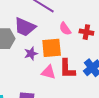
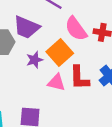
pink semicircle: (65, 29) -> (76, 29), size x1.5
orange square: (52, 48) -> (60, 53), turned -35

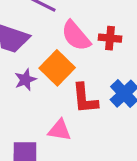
pink triangle: (56, 82) -> (60, 130), moved

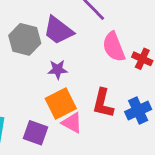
orange square: (57, 68) -> (61, 104), moved

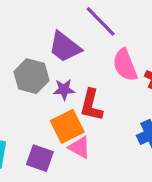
gray hexagon: (25, 39) -> (31, 76), moved
red L-shape: (103, 103) -> (91, 105), moved

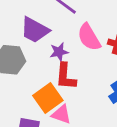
purple star: (64, 89) -> (59, 52), moved

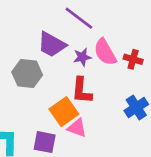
purple star: (59, 52) -> (82, 57), moved

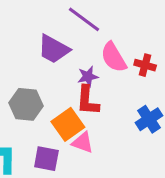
purple star: (82, 57) -> (88, 76), moved
gray hexagon: (27, 73) -> (26, 104), moved

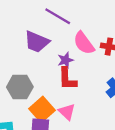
orange square: (68, 124) -> (42, 109), moved
pink triangle: (83, 142) -> (67, 112), turned 30

